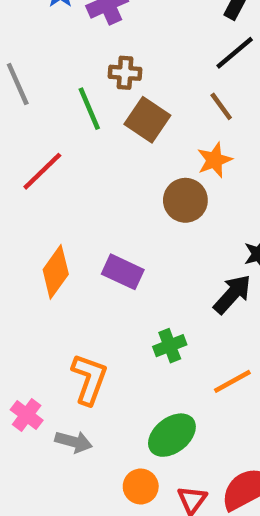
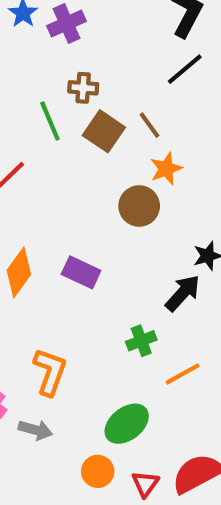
brown line: (221, 106) -> (149, 125), moved
green cross: (170, 346) -> (141, 341), moved

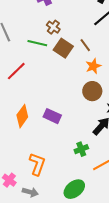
brown cross: (83, 88) -> (53, 27), turned 32
green line: (50, 121) -> (37, 43), turned -54
brown circle: (139, 206) -> (92, 91), moved

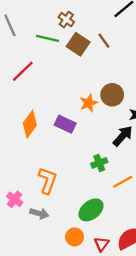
orange star: (93, 66) -> (89, 103), moved

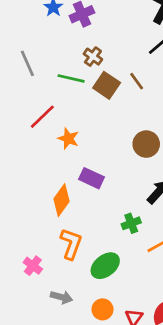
orange star: (89, 103) -> (68, 139), moved, turned -30
orange diamond: (30, 124) -> (61, 200), moved
green ellipse: (91, 210) -> (105, 266), moved
gray arrow: (39, 213) -> (61, 297), moved

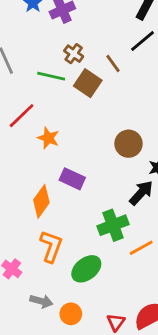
brown line: (137, 81) -> (113, 63), moved
green cross: (131, 223) -> (113, 225), size x1.5
orange circle: (102, 309) -> (71, 314), moved

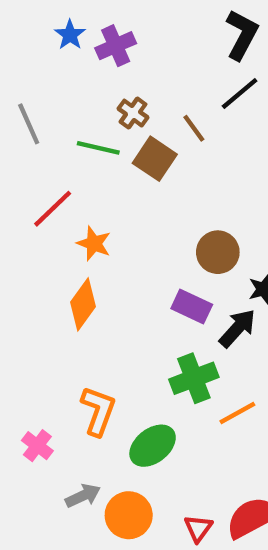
purple rectangle: (72, 179) -> (192, 307), moved
orange diamond: (41, 201) -> (83, 304), moved
gray arrow: (41, 301) -> (83, 496), turned -40
orange circle: (71, 314) -> (129, 515), size x1.4

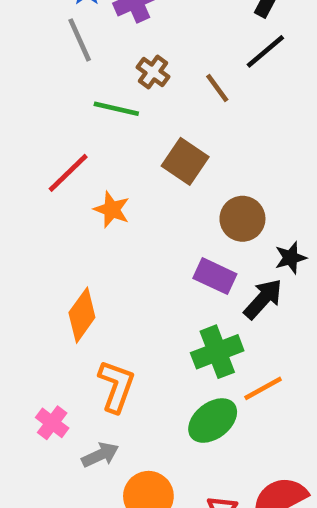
gray line: (29, 124) -> (80, 40), moved
brown square: (155, 159) -> (185, 161), moved
orange diamond: (83, 304) -> (82, 315), moved
green ellipse: (153, 446) -> (213, 421), moved
gray arrow: (83, 496) -> (100, 455), moved

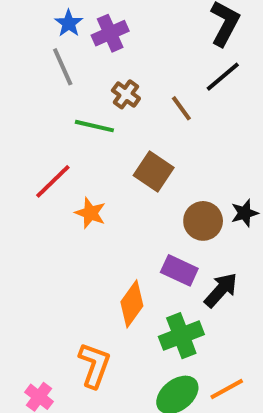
black star: (291, 258) -> (245, 213), moved
orange diamond: (82, 315) -> (132, 304), moved
orange line: (263, 388) -> (227, 389), moved

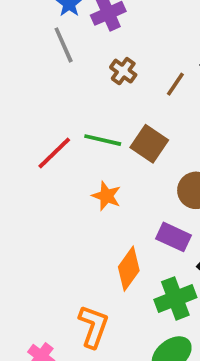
brown line: (181, 108) -> (175, 84), turned 70
green line: (94, 126) -> (103, 140), moved
orange star: (90, 213) -> (106, 196), moved

